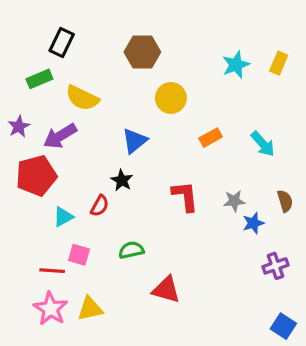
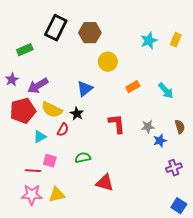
black rectangle: (62, 43) -> (56, 28), moved, size x1.4
yellow semicircle: (82, 98) -> (52, 110), moved
pink star: (51, 309) -> (32, 195), turned -30

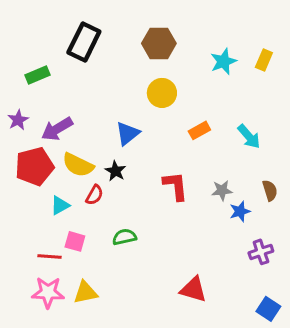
brown hexagon: (90, 33) -> (159, 43), moved
red triangle: (105, 183) -> (193, 289), moved

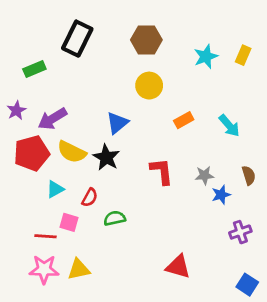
black star: (115, 171) -> (106, 157), size x1.4
red semicircle: (94, 195) -> (90, 198), moved

